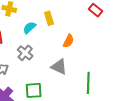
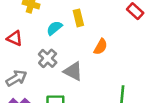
gray triangle: (59, 67) -> (73, 71), moved

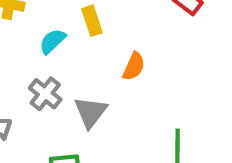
gray triangle: (73, 71) -> (91, 112), turned 45

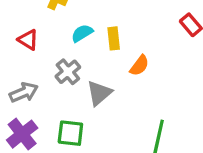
yellow rectangle: (92, 21) -> (114, 38), moved

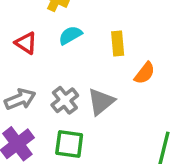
cyan semicircle: (82, 33) -> (70, 35), moved
gray cross: (68, 72) -> (65, 100), moved

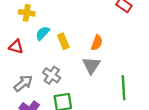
yellow rectangle: (118, 43) -> (63, 41), moved
gray triangle: (101, 102) -> (91, 65), moved

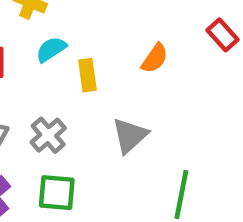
orange semicircle: (97, 43) -> (155, 58), moved

